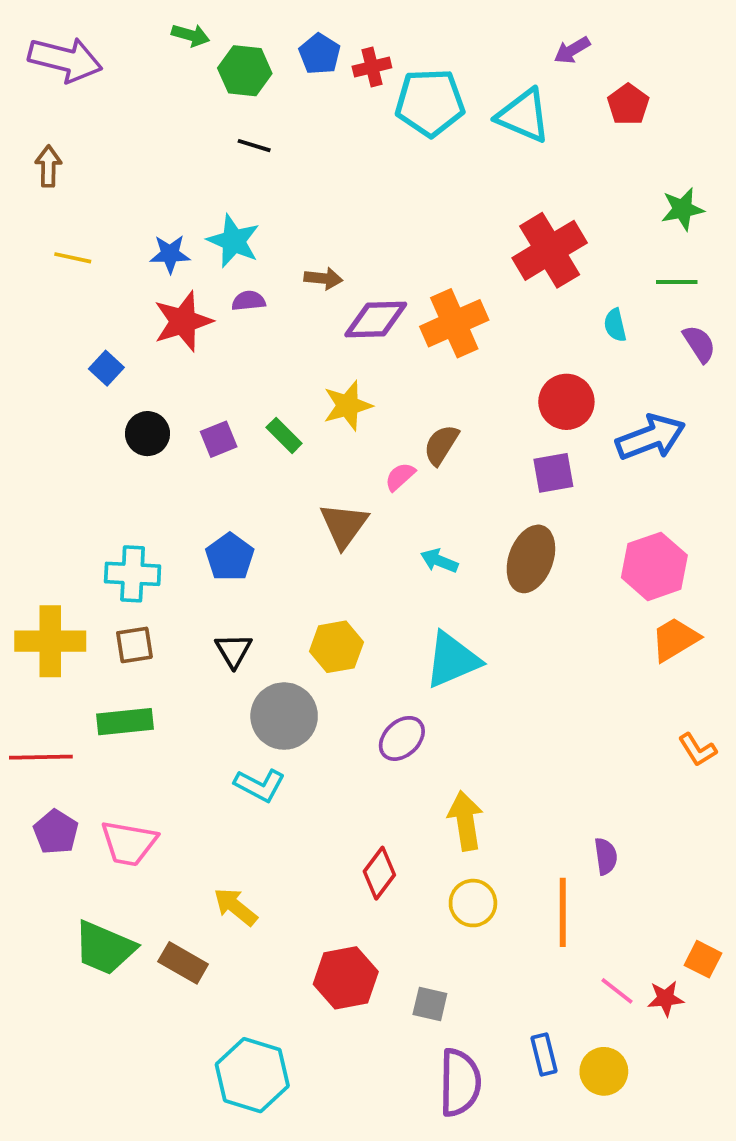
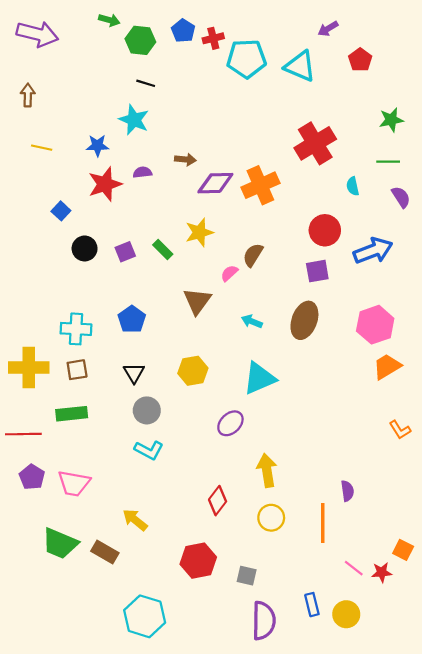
cyan star: (234, 241) -> (134, 120), moved
gray circle: (284, 716) -> (147, 410), moved, size x0.7

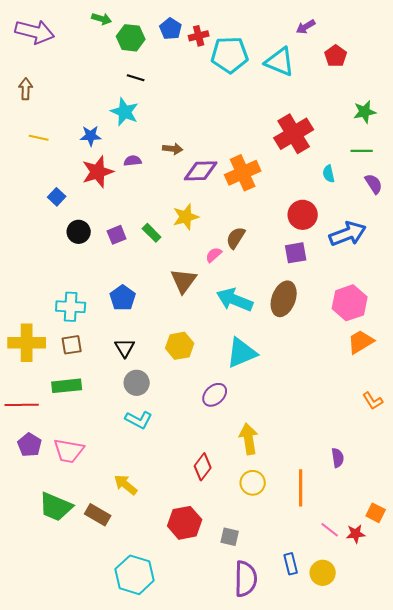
cyan arrow: (252, 321) -> (235, 300), size x1.8
purple semicircle: (347, 491) -> (338, 458), moved

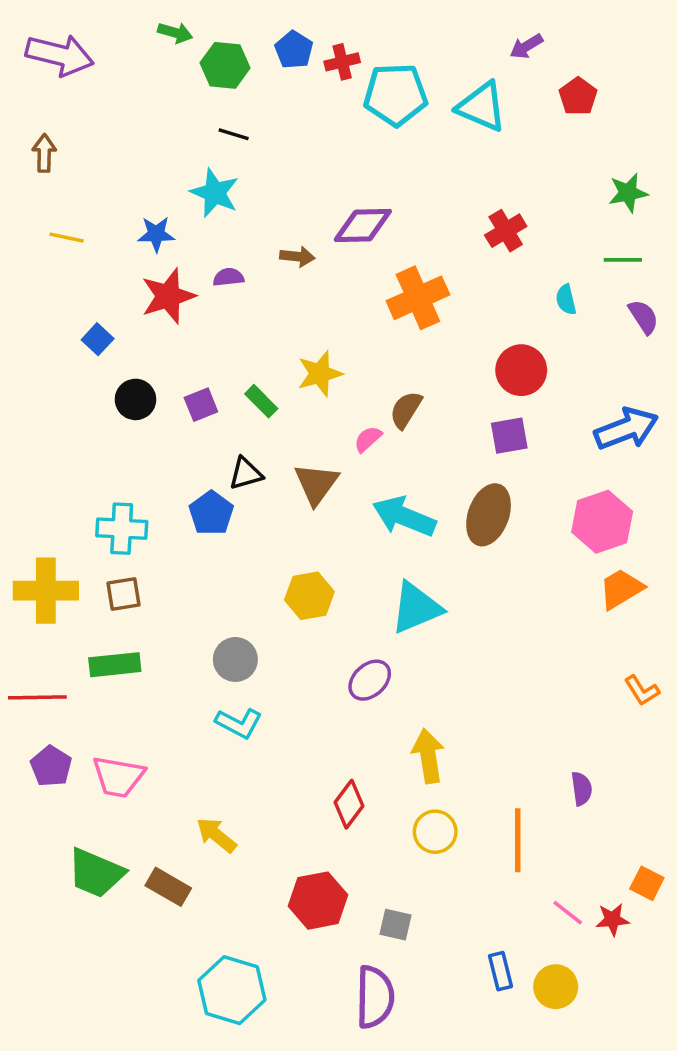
red cross: (294, 134) -> (506, 231), size x0.6
purple diamond: (201, 171) -> (363, 226), moved
blue arrow: (348, 234) -> (626, 429), moved
black triangle: (125, 348) -> (246, 473), moved, turned 45
purple semicircle: (246, 579) -> (375, 997), moved

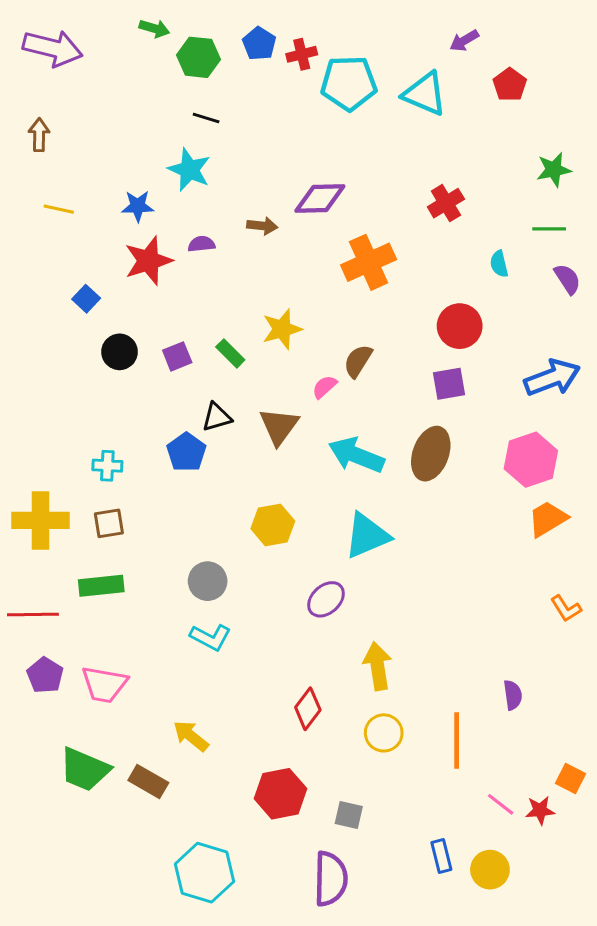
cyan cross: (122, 529) -> (107, 466), size x0.7

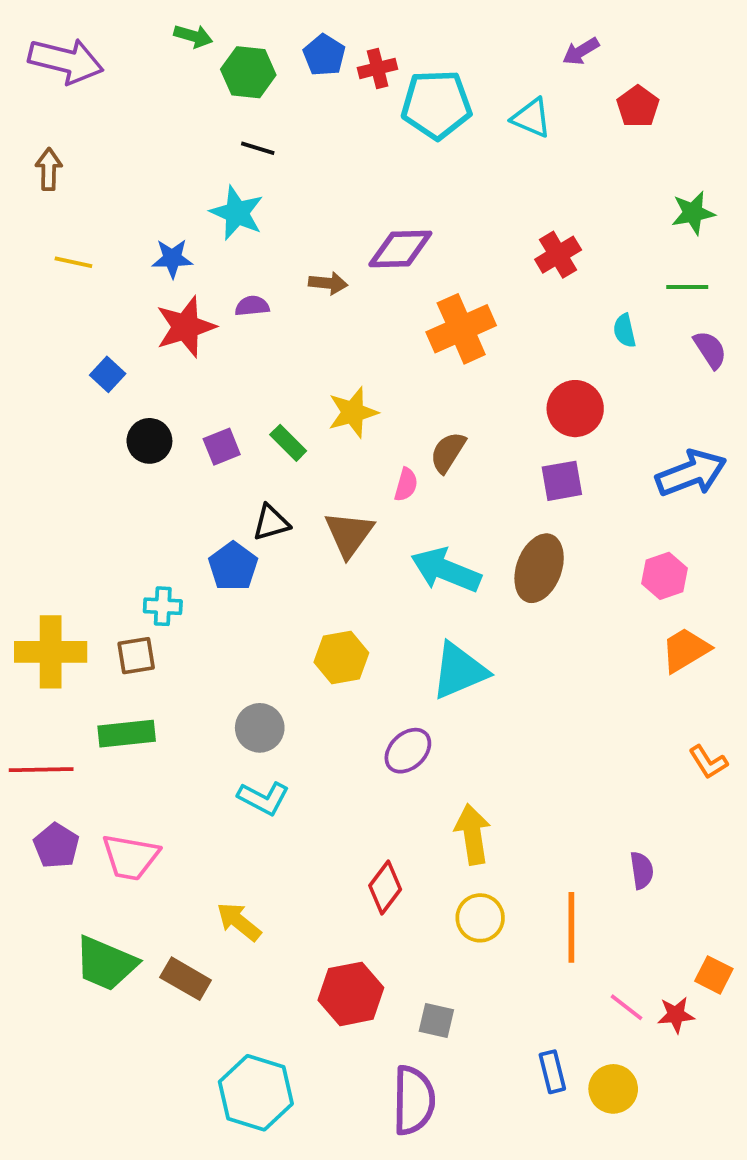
cyan triangle: (425, 94) -> (531, 118), size x0.7
pink semicircle: (324, 387) -> (406, 485), turned 148
pink hexagon: (531, 460) -> (664, 576), size x0.7
cyan cross: (107, 466) -> (163, 606), moved

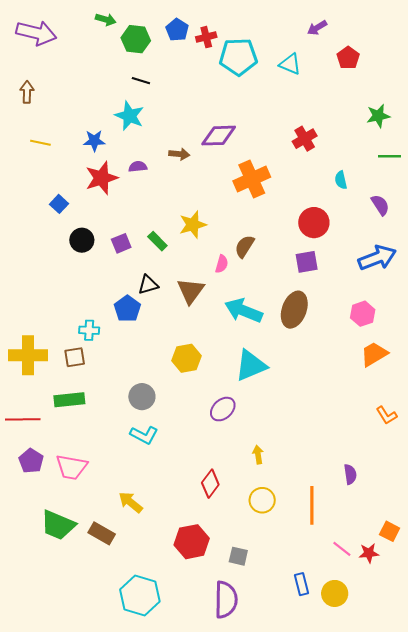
green line: (687, 287) -> (390, 156), moved
purple semicircle: (710, 350) -> (380, 205), moved
yellow arrow: (473, 834) -> (258, 455), size x0.6

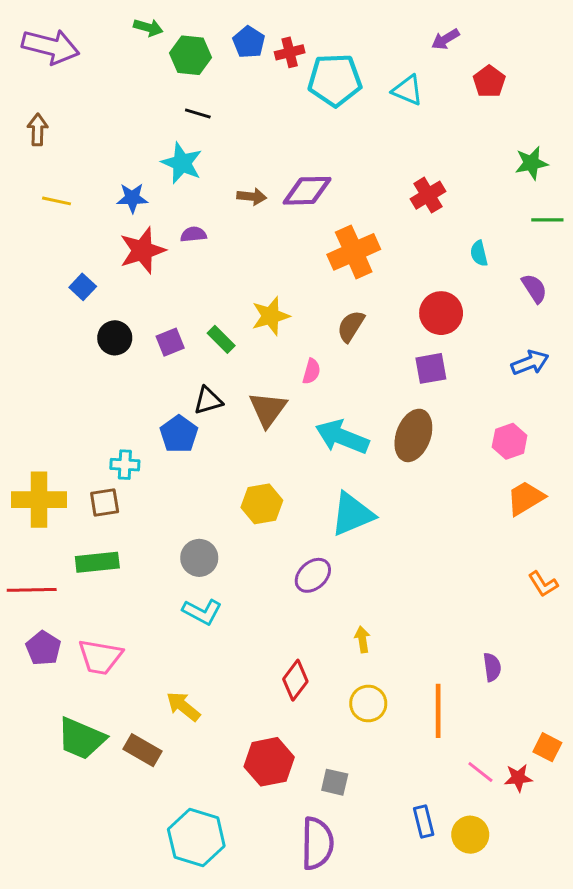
brown arrow: (179, 154) -> (252, 197), moved
brown semicircle: (245, 246) -> (351, 326), moved
blue arrow: (377, 258) -> (530, 363), size x0.7

